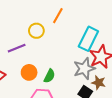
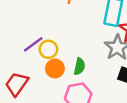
yellow circle: (36, 31) -> (48, 49), moved

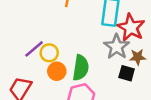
green semicircle: (79, 66) -> (81, 68), size x1.5

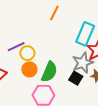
black square: (127, 73) -> (76, 78), moved

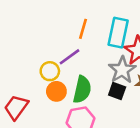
orange line: (54, 13) -> (83, 29), moved
purple line: (16, 47) -> (69, 57), moved

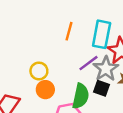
purple line: (69, 57) -> (89, 63), moved
green semicircle: (82, 90) -> (81, 96), moved

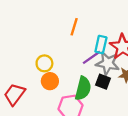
cyan rectangle: (102, 34) -> (101, 45), moved, size x0.7
gray star: (106, 69) -> (108, 63), turned -30

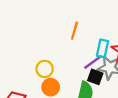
black square: (103, 82) -> (95, 77), moved

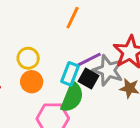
cyan rectangle: (102, 48) -> (70, 74), moved

